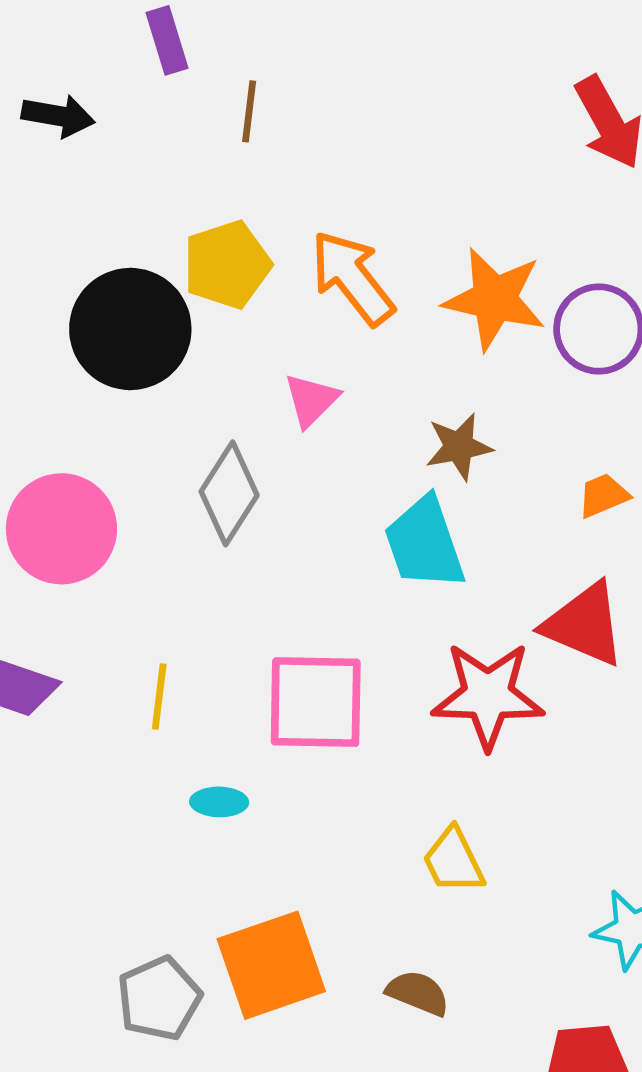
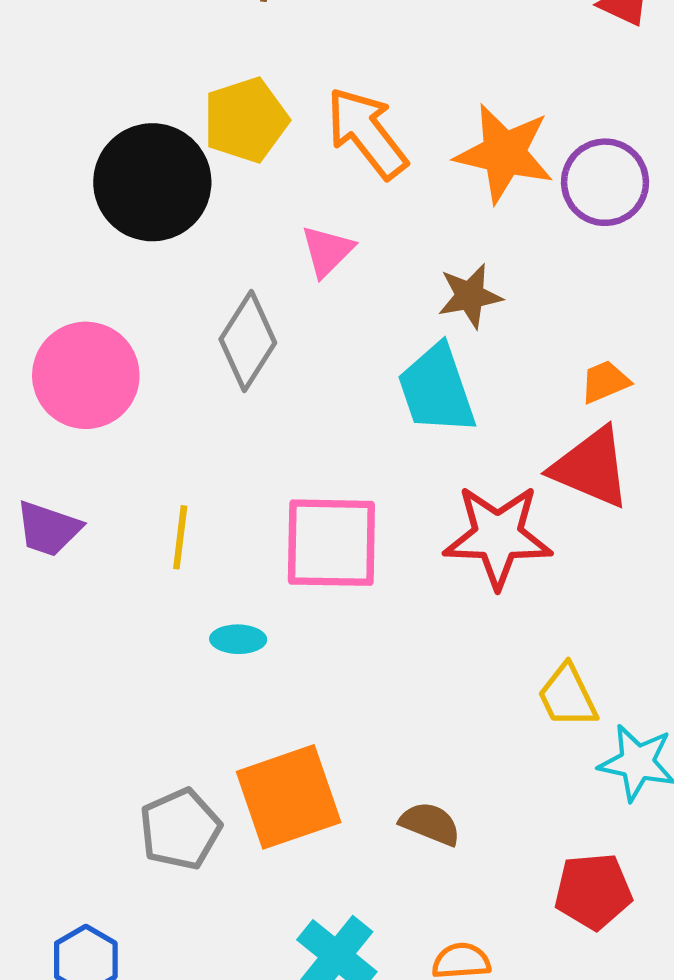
orange trapezoid: (603, 496) -> (605, 382), moved
yellow trapezoid: (453, 861) -> (567, 696), moved

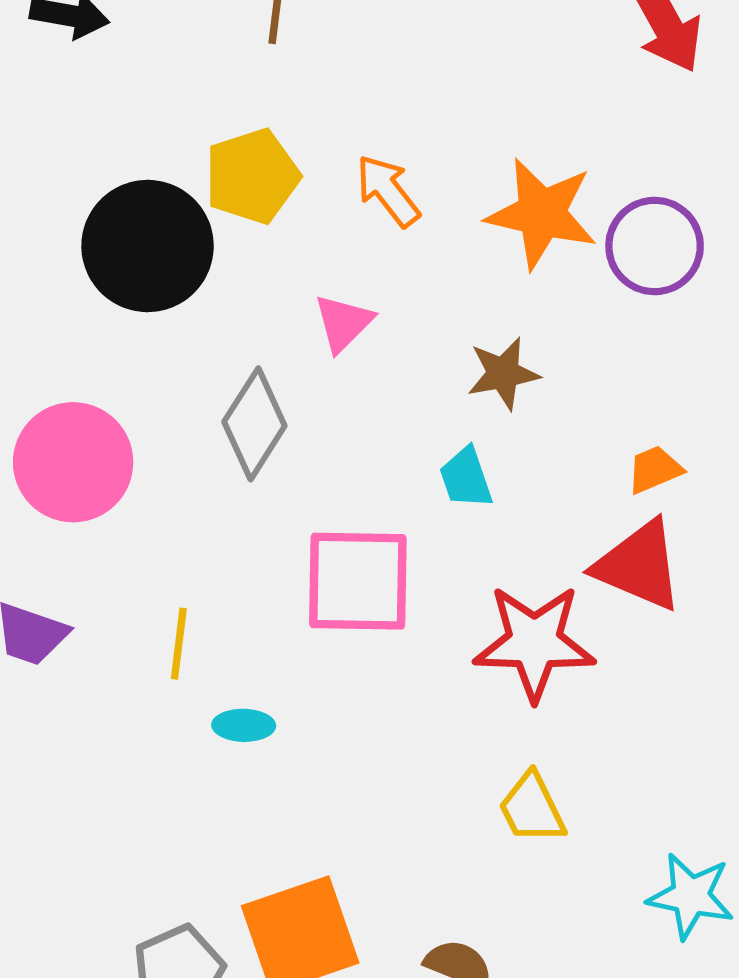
orange arrow: (367, 133) -> (388, 191), size x0.7
cyan trapezoid: (437, 389) -> (466, 478), size x0.6
pink square: (331, 543) -> (358, 581), moved
cyan ellipse: (238, 639) -> (244, 725), moved
yellow trapezoid: (567, 696) -> (532, 808), moved

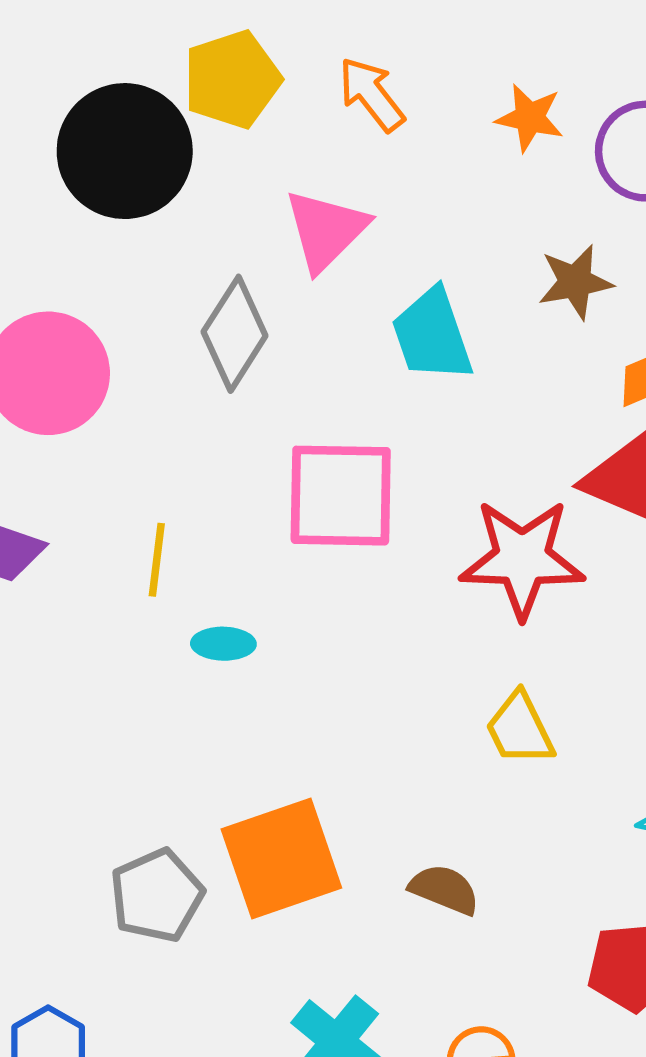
orange star: (542, 214) -> (530, 118), size x0.6
pink triangle: (343, 323) -> (326, 230), size x1.4
brown star: (503, 373) -> (575, 282), moved
cyan trapezoid: (466, 478) -> (432, 335), moved, size x1.5

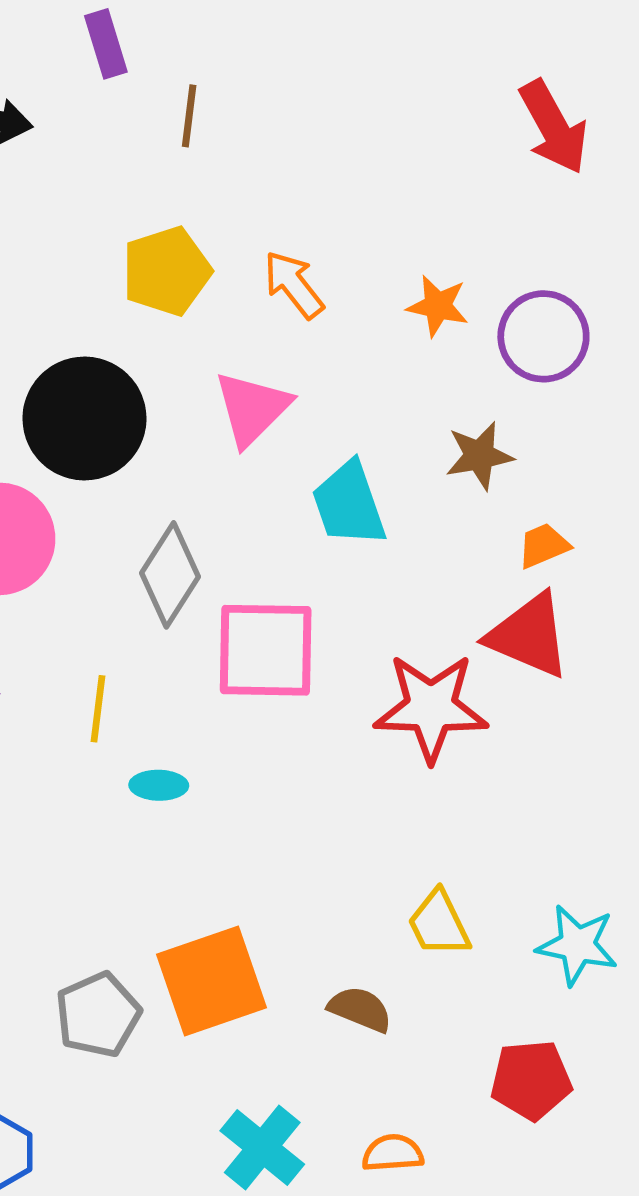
black circle: (125, 151) -> (84, 418), moved
gray diamond: (235, 334) -> (170, 575), moved
yellow trapezoid: (520, 729) -> (439, 924), moved

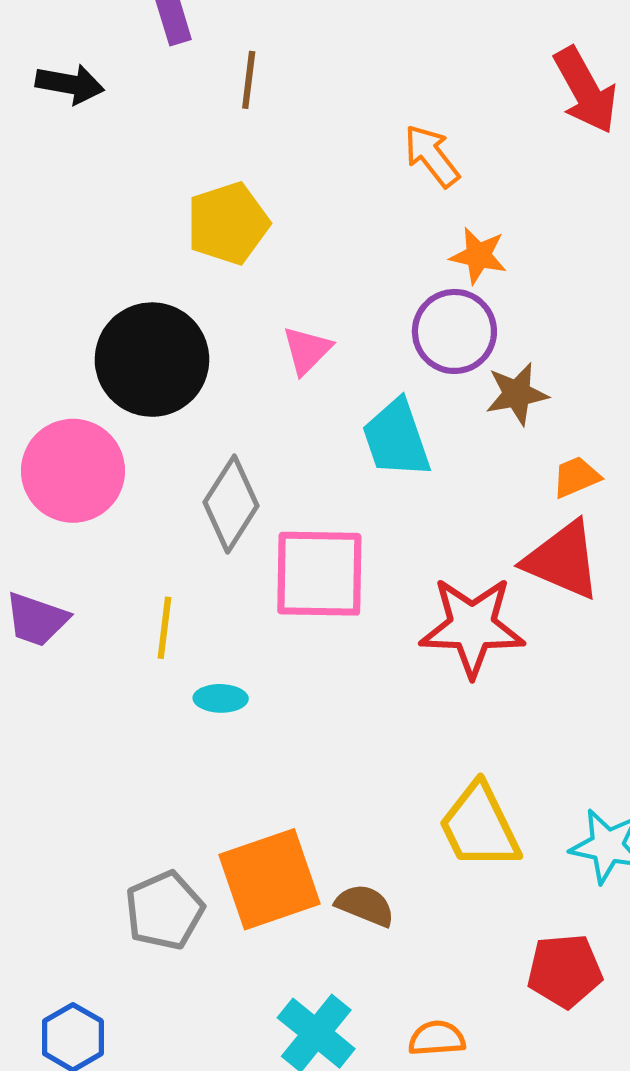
orange arrow: (294, 285) -> (432, 156), moved
purple circle: (543, 336) -> (454, 331), moved
pink triangle: (252, 408) -> (307, 350), size x0.7
yellow trapezoid: (439, 924) -> (479, 826), size x1.4
brown semicircle: (360, 1009) -> (365, 905), moved

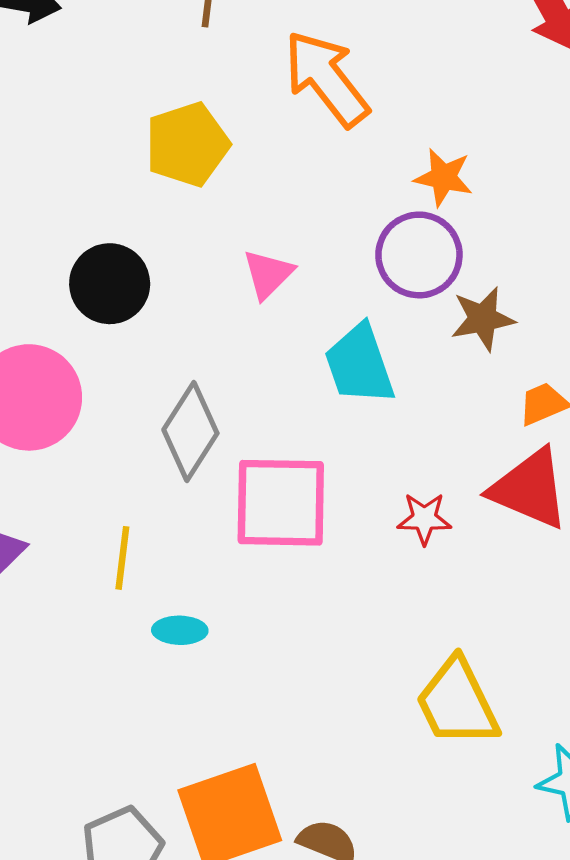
orange arrow: (432, 156) -> (327, 79), moved, size x1.5
black circle: (152, 360) -> (110, 284), size x0.7
red star: (472, 627) -> (424, 519), moved, size x0.5
yellow trapezoid: (479, 826) -> (457, 703), moved

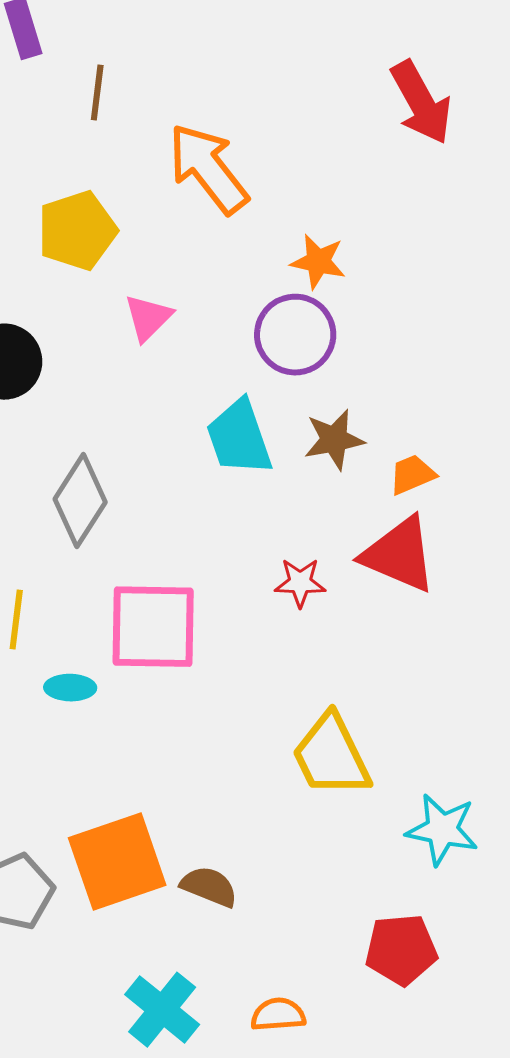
pink triangle: (268, 274) -> (148, 318), moved
brown star: (483, 319) -> (334, 440), moved
pink square: (281, 503) -> (153, 627), moved

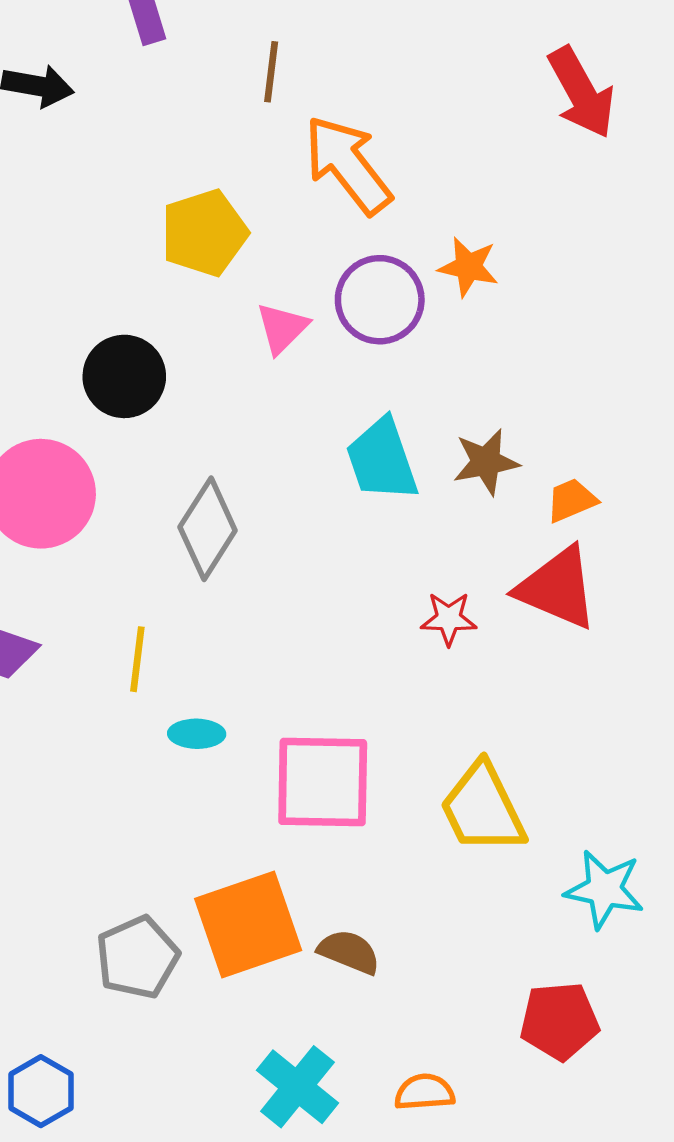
brown line: (97, 93) -> (271, 72), moved
purple circle: (295, 335) -> (380, 300), moved
pink square: (153, 627) -> (323, 782), moved

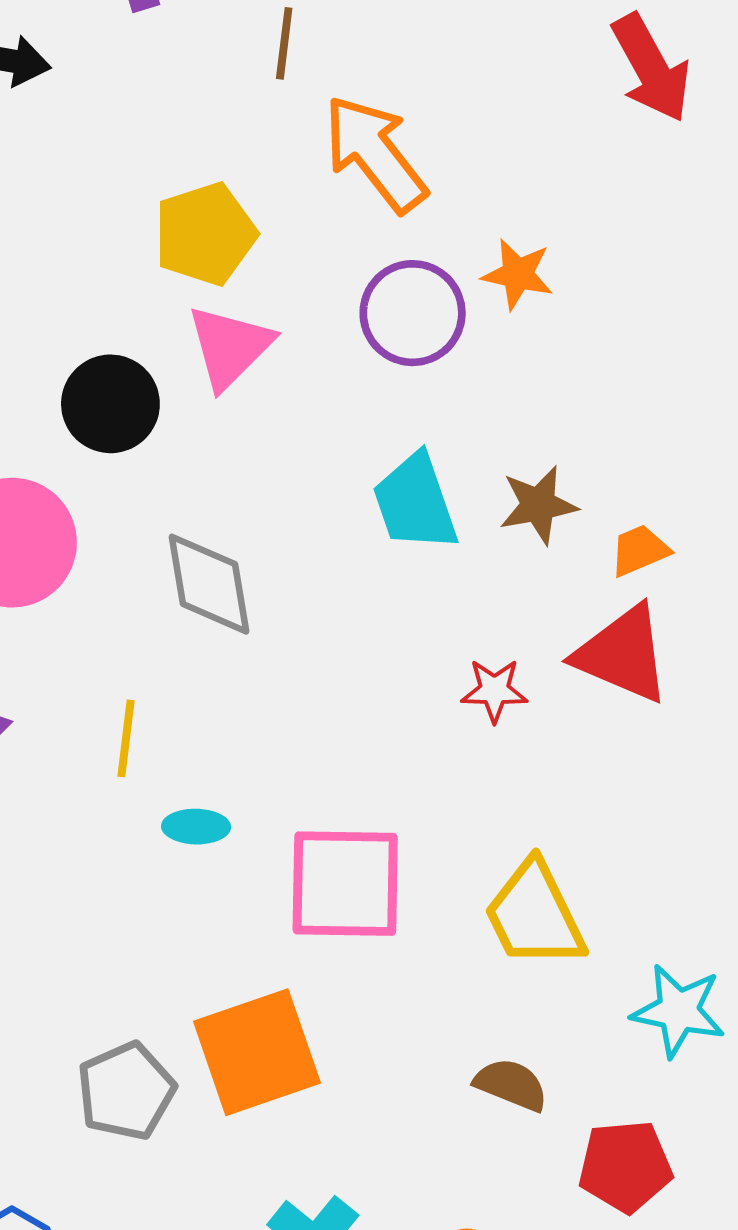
pink triangle: (282, 328) -> (230, 347), moved, size x1.4
gray diamond: (208, 529) -> (209, 584), turned -42
brown semicircle: (349, 952) -> (511, 1085), moved

